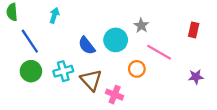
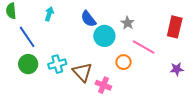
red rectangle: (194, 30) -> (175, 27), size x1.5
blue semicircle: (87, 46) -> (88, 19), moved

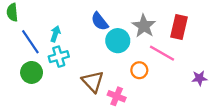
cyan arrow: (49, 14) -> (55, 34), moved
gray star: (128, 23) -> (144, 26), size x1.5
red rectangle: (175, 27) -> (179, 27), moved
cyan cross: (57, 64) -> (59, 57), moved

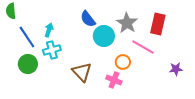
pink cross: (117, 96) -> (114, 80), moved

